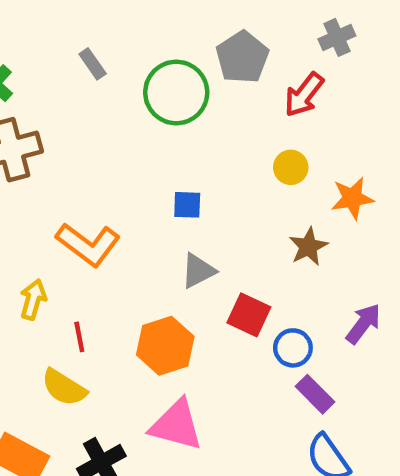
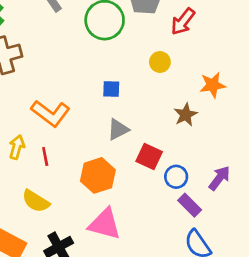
yellow circle: (291, 167) -> (160, 62), moved
purple arrow: (363, 324) -> (219, 178), moved
red line: (79, 337) -> (45, 157), moved

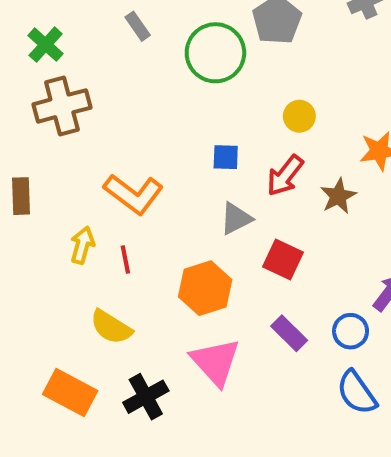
red arrow: (183, 22) -> (285, 176), moved
blue circle: (176, 177) -> (351, 331), moved
purple rectangle: (190, 205) -> (289, 333), moved
pink triangle: (105, 224) -> (215, 362), turned 33

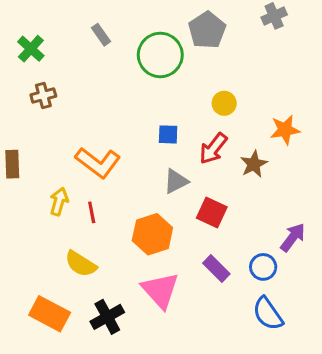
brown cross: (62, 106) -> (43, 95), size x0.6

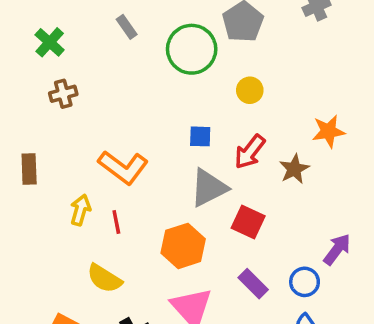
yellow circle: (224, 103) -> (250, 90), moved
gray triangle: (176, 181) -> (209, 188), size x1.4

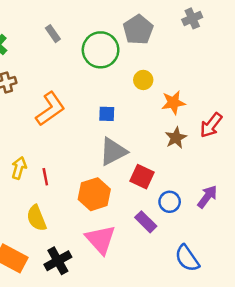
orange star: (328, 131) -> (173, 103), moved
red arrow: (250, 152) -> (211, 125), moved
orange L-shape: (123, 167) -> (50, 109), moved, turned -72
yellow semicircle: (104, 278) -> (37, 218), turned 36
blue circle: (305, 282) -> (170, 202), moved

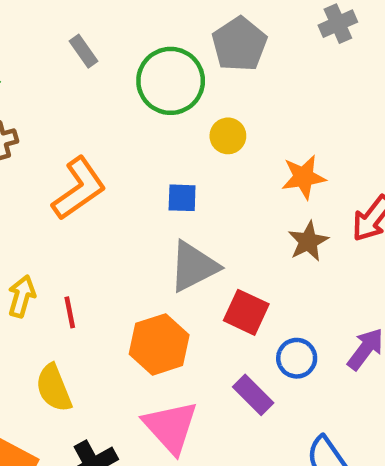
yellow circle: (143, 80) -> (228, 136), moved

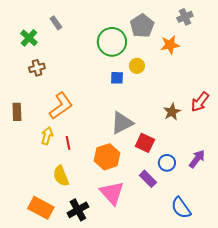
gray rectangle: (84, 51) -> (56, 23), moved
orange star: (304, 177) -> (170, 45), moved
orange L-shape: (79, 189) -> (61, 106), moved
blue square: (182, 198) -> (117, 78), moved

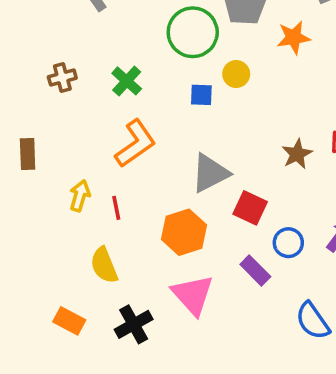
green cross: (29, 38) -> (127, 81), moved
orange L-shape: (61, 106) -> (135, 144), moved
orange rectangle: (41, 208) -> (69, 321), size x0.7

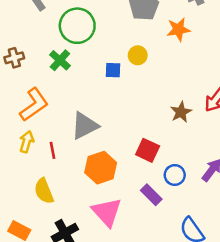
green circle: (193, 32) -> (77, 26), moved
orange L-shape: (135, 144) -> (34, 105), moved
gray triangle: (210, 173) -> (85, 126), moved

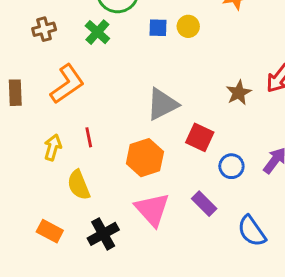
blue square: (113, 70) -> (158, 28), moved
gray triangle: (85, 126) -> (162, 104), moved
yellow arrow: (27, 142) -> (53, 147), moved
purple rectangle: (151, 195) -> (204, 204), moved

